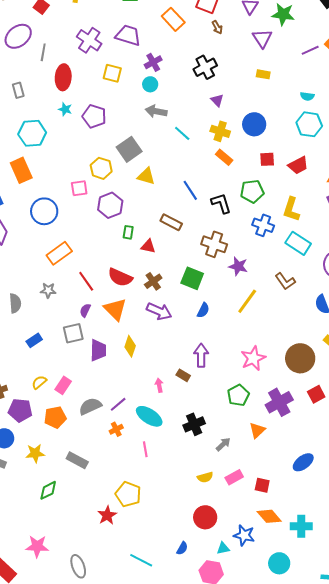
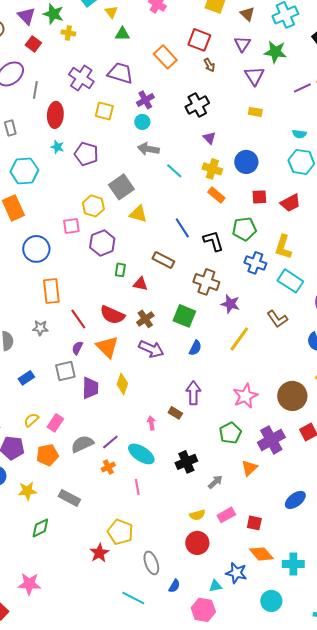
orange rectangle: (59, 253) -> (51, 291), turned -60
red circle: (205, 517) -> (197, 543), moved
gray ellipse: (78, 566) -> (151, 563), moved

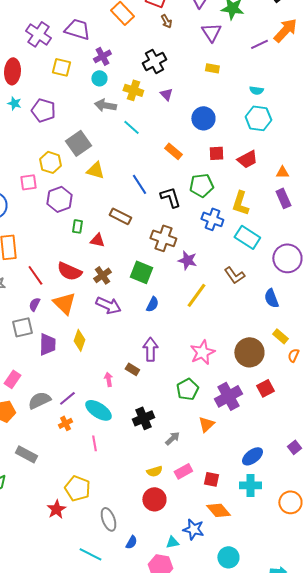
yellow cross: (212, 169) -> (133, 90), moved
cyan cross: (293, 564) -> (250, 485), moved

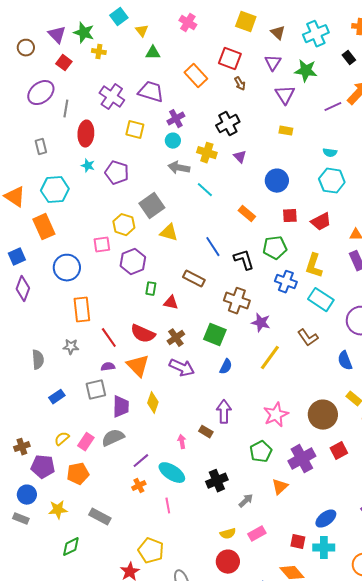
purple semicircle: (34, 304) -> (108, 367), turned 56
gray semicircle: (39, 400) -> (113, 438), moved
red square: (211, 479) -> (298, 542), moved

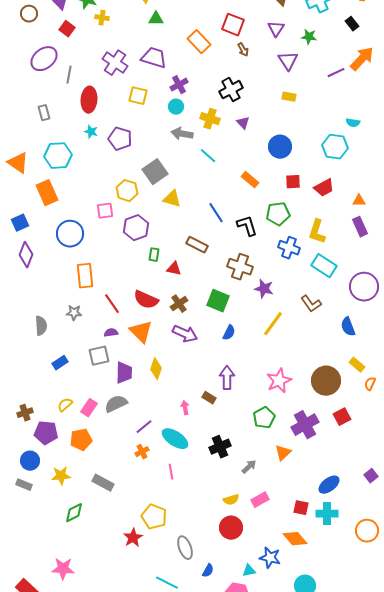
green star: (306, 71) -> (309, 37), size x0.7
cyan semicircle: (330, 153) -> (353, 123), moved

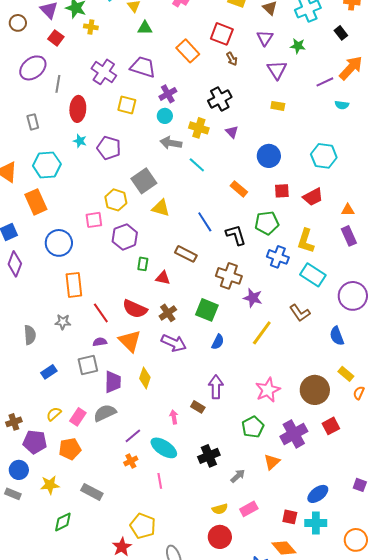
cyan semicircle: (353, 123) -> (342, 105), moved
purple square: (371, 476) -> (360, 485), turned -32

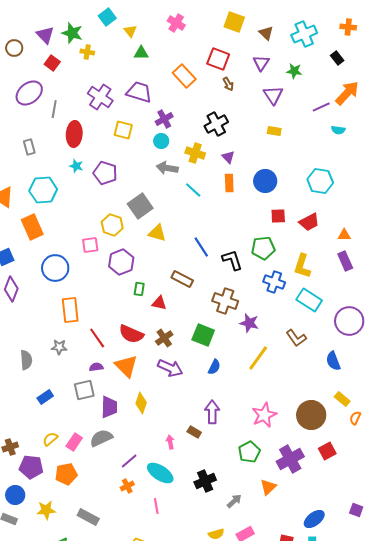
orange rectangle: (239, 189) -> (229, 183), moved, turned 48

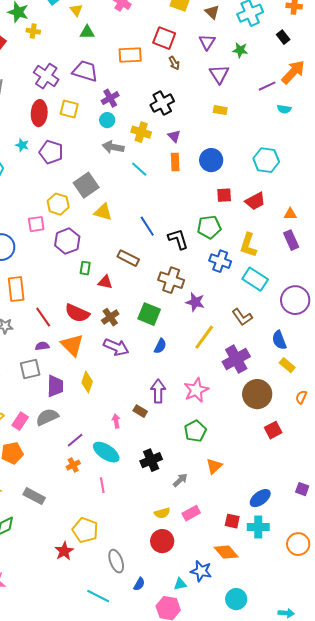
orange rectangle: (184, 76) -> (130, 55), turned -50
red ellipse: (74, 134) -> (39, 113), moved
yellow rectangle: (342, 399) -> (287, 365), moved
pink star: (264, 415) -> (196, 390), moved
purple cross: (290, 459) -> (236, 359), moved

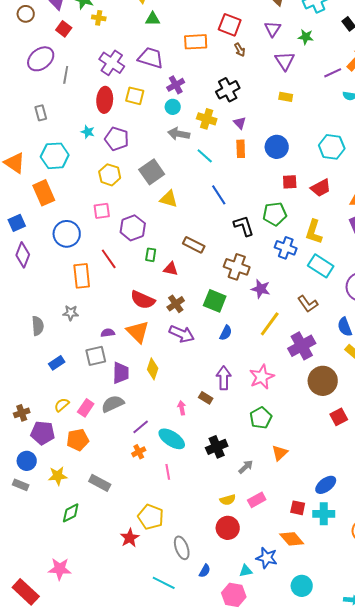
yellow hexagon: (58, 204) -> (110, 175), moved
blue line: (147, 226) -> (219, 195), moved
red line: (43, 317) -> (109, 259), moved

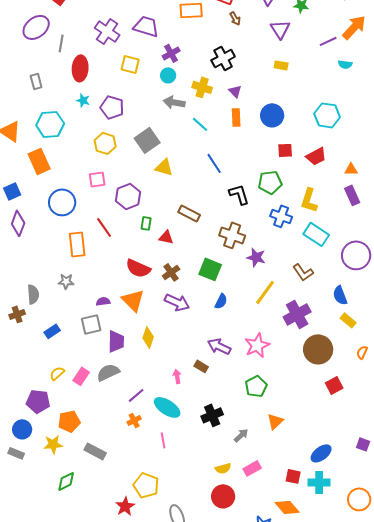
red ellipse: (105, 100) -> (80, 68), moved
purple arrow: (224, 378) -> (219, 346), turned -65
brown cross: (22, 413) -> (17, 314), moved
orange pentagon: (78, 440) -> (69, 421), moved

